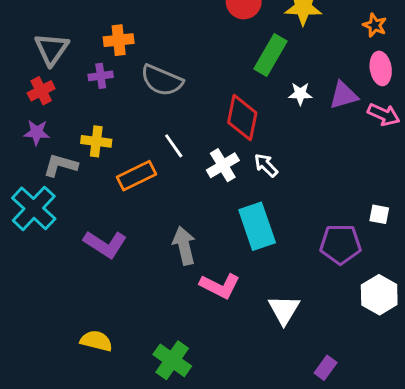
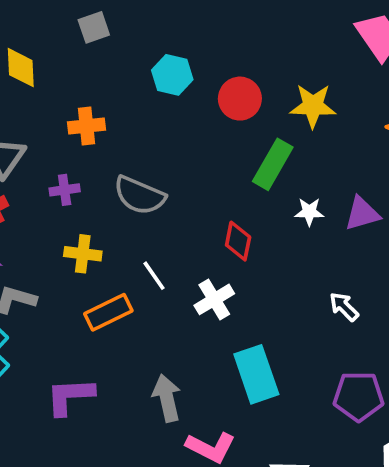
orange cross: (119, 40) -> (86, 126), moved
red diamond: (242, 118) -> (238, 241), size x0.7
yellow cross: (96, 141) -> (83, 254), moved
white arrow: (266, 165) -> (344, 307), moved
purple L-shape: (105, 244) -> (70, 396), turned 144

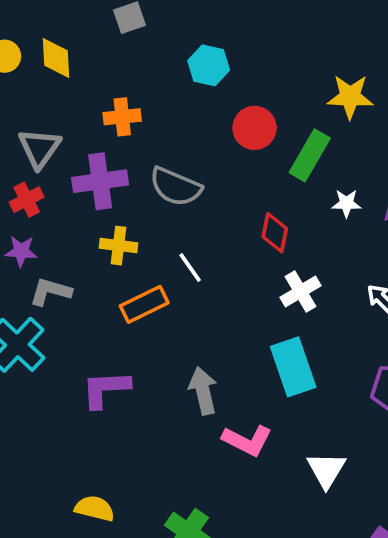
red circle: (240, 99) -> (255, 128), moved
purple cross: (65, 190) -> (100, 181), size x1.8
white cross: (214, 299) -> (301, 292), moved

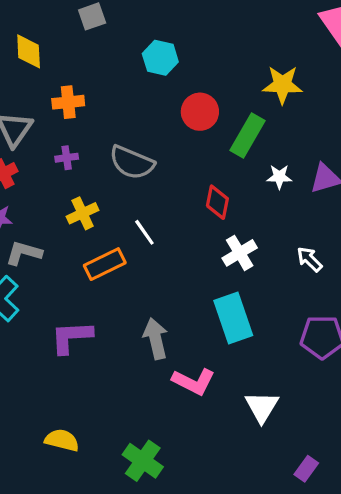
orange cross: (122, 117) -> (68, 102), moved
purple cross: (100, 181) -> (67, 158), size x0.5
yellow cross: (118, 246) -> (83, 213), turned -32

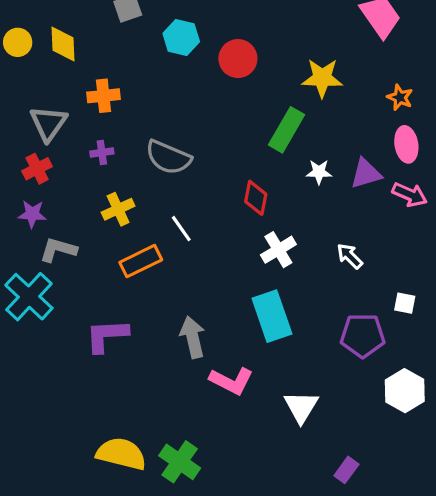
cyan hexagon: (160, 58) -> (181, 37), moved
red circle: (200, 112) -> (238, 59), moved
yellow semicircle: (62, 440) -> (121, 454), moved, size x1.4

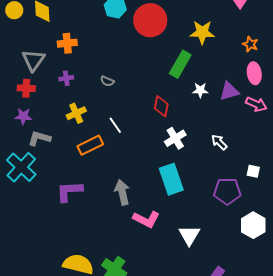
red circle: (238, 59) -> (150, 20), size x1.4
gray semicircle: (168, 157) -> (107, 81), size x0.5
red cross: (37, 169) -> (26, 88), turned 30

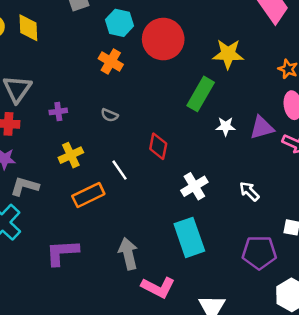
orange cross: (67, 43) -> (111, 62), moved, turned 36
red diamond: (161, 106) -> (158, 146), moved

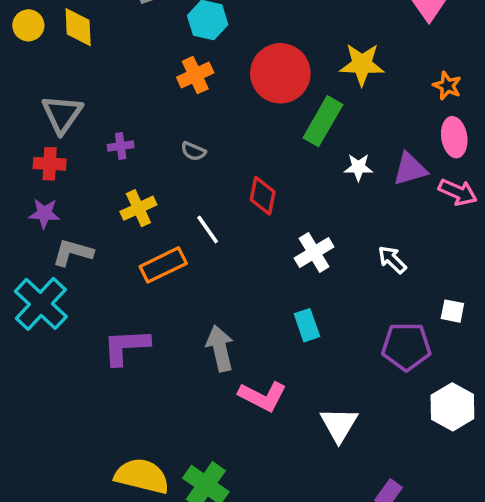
red circle: (163, 39) -> (280, 73), moved
orange cross: (111, 62) -> (195, 75), turned 35
cyan rectangle: (189, 237) -> (307, 325), size x0.6

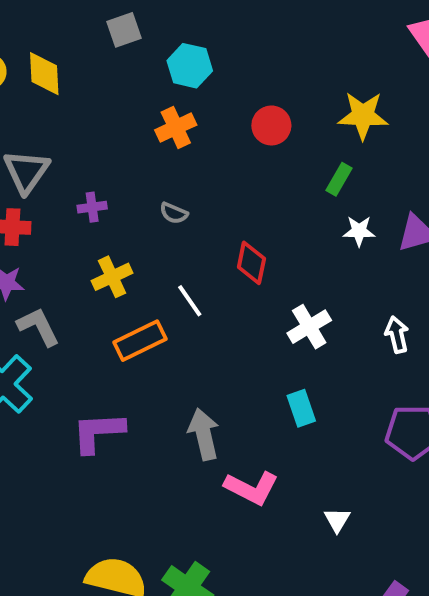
red circle: (280, 73) -> (271, 125), size x0.6
green rectangle: (323, 121) -> (339, 179), moved, size x0.6
gray L-shape: (73, 252) -> (38, 327), turned 48
white arrow: (392, 260) -> (397, 335), turned 32
white triangle: (339, 425) -> (337, 520), size x0.6

